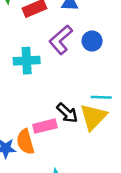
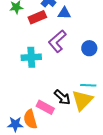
blue circle: (92, 41) -> (89, 48), moved
pink rectangle: (45, 126) -> (45, 107), turned 42

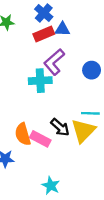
red rectangle: (37, 17) -> (44, 34), moved
cyan cross: (31, 57) -> (40, 81), moved
orange semicircle: (30, 119) -> (23, 134), moved

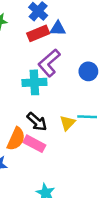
black arrow: (60, 127) -> (37, 122), moved
yellow triangle: (83, 131) -> (68, 123), moved, size x0.6
orange semicircle: (23, 134) -> (16, 139), turned -140

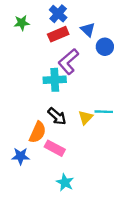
blue triangle: (58, 28) -> (88, 30), moved, turned 42
blue circle: (88, 71) -> (105, 47), moved
pink rectangle: (34, 144) -> (55, 148), moved

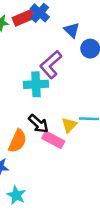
red rectangle: (58, 34) -> (24, 18), moved
pink rectangle: (55, 148) -> (53, 140), moved
cyan star: (65, 182) -> (16, 195), moved

